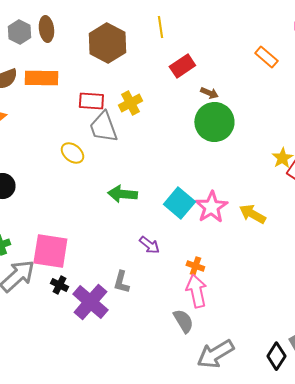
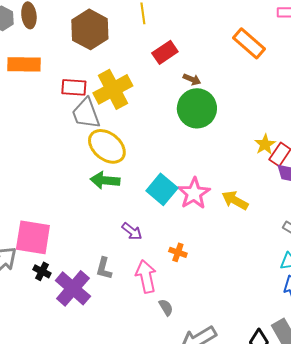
orange rectangle: (266, 57) -> (249, 43), size x1.4
yellow cross: (130, 103) -> (113, 89), size x1.6
yellow ellipse: (72, 153) -> (107, 146), moved, size x1.6
pink arrow: (196, 291) -> (146, 276), moved
gray semicircle: (183, 321) -> (166, 307), size x0.7

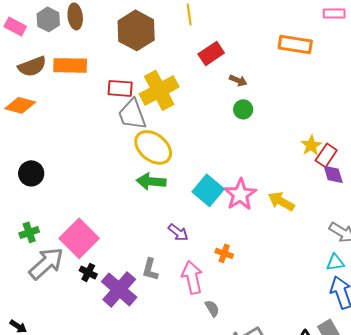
orange rectangle: (249, 43) -> (295, 44), turned -32
green circle: (197, 108) -> (243, 109), size x0.5
pink square: (33, 237) -> (79, 238), turned 36

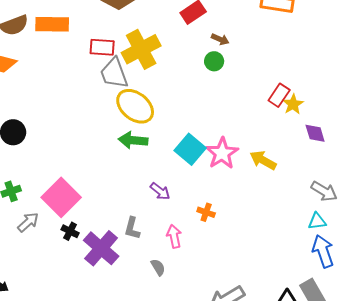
green circle: (243, 109) -> (214, 61), moved
red rectangle: (326, 155) -> (279, 95), moved
gray arrow: (46, 263) -> (28, 222), size x0.6
pink arrow: (192, 277) -> (174, 236), size x0.7
gray semicircle: (212, 308) -> (158, 267), moved

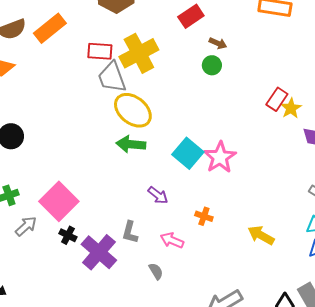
orange rectangle: (52, 24) -> (50, 28), turned -40
yellow arrow: (263, 160) -> (261, 235), moved
pink arrow: (174, 236) -> (172, 240), turned -55

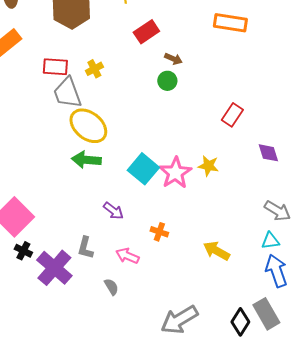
yellow cross: (139, 53) -> (94, 69), size x0.5
yellow star: (291, 108) -> (208, 166), moved, turned -30

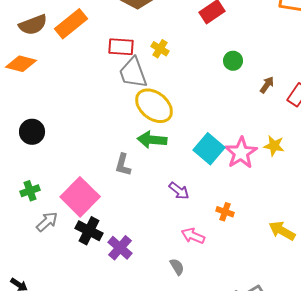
brown arrow: (173, 59) -> (267, 85), moved, turned -78
yellow cross: (94, 69) -> (160, 49), turned -30
gray L-shape: (85, 248) -> (123, 165), moved
black cross: (23, 251) -> (89, 231), size x1.5
purple cross: (54, 268) -> (120, 248), size x0.7

